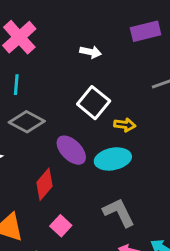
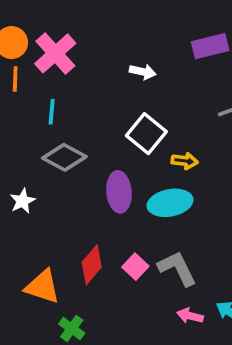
purple ellipse: (71, 150) -> (119, 192), turned 40
red diamond: (45, 184) -> (92, 265), moved
pink square: (61, 226) -> (135, 267), moved

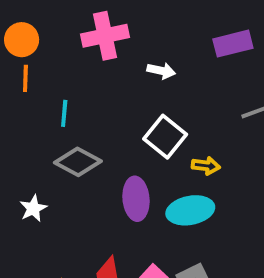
pink cross: (55, 53) -> (105, 36), moved, turned 30

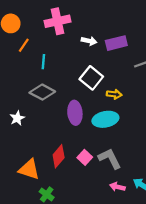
purple rectangle: (233, 44) -> (116, 43), moved
orange line: (25, 78) -> (24, 45), moved, turned 32
cyan line: (64, 113) -> (43, 62), moved

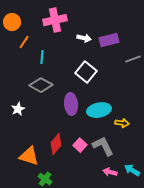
yellow arrow: (114, 94) -> (122, 123), moved

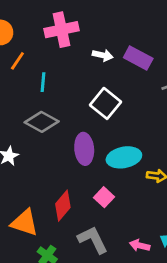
purple rectangle: (109, 40) -> (138, 58), turned 42
pink square: (80, 145) -> (104, 197), moved
gray L-shape: (103, 146) -> (93, 240), moved

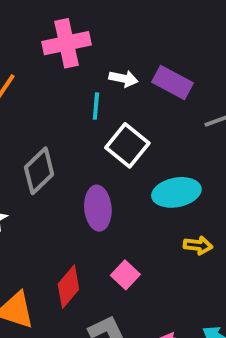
cyan line: (43, 82) -> (96, 106), moved
gray diamond: (42, 122) -> (39, 171), turned -72
cyan ellipse: (124, 157) -> (176, 192), moved

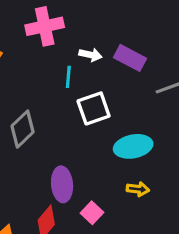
white square: (127, 145) -> (94, 108), turned 32
purple ellipse: (98, 208) -> (62, 184), moved
yellow arrow: (198, 245) -> (138, 189), moved

